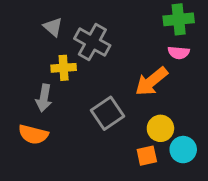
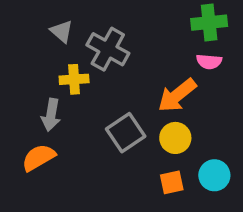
yellow circle: (160, 128) -> (175, 138), moved
orange semicircle: (33, 134) -> (39, 158), turned 136

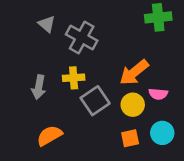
pink semicircle: (209, 62) -> (158, 94), moved
yellow cross: (74, 79) -> (74, 78), moved
orange semicircle: (39, 158) -> (49, 136), moved

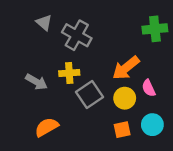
green cross: (158, 17) -> (155, 29), moved
gray arrow: (39, 87) -> (36, 82), turned -70
pink semicircle: (158, 94) -> (149, 88), turned 60

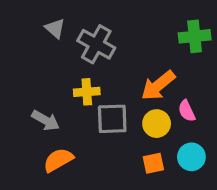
gray arrow: (36, 82) -> (46, 120), moved
gray square: (89, 94) -> (112, 119), turned 32

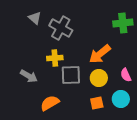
pink semicircle: (187, 111) -> (126, 75), moved
orange semicircle: (58, 160) -> (50, 103), moved

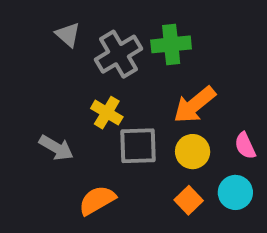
green cross: (123, 23) -> (171, 44), moved
gray cross: (61, 28) -> (119, 54), turned 30
yellow cross: (55, 58) -> (107, 113), turned 35
orange square: (97, 103) -> (189, 200), turned -32

